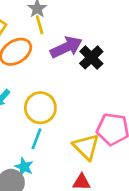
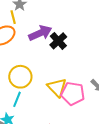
yellow line: (40, 25) -> (13, 17), moved
yellow triangle: (86, 147) -> (57, 87), moved

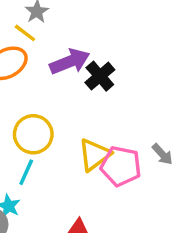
yellow line: (13, 17) -> (25, 33), turned -40
yellow triangle: (57, 87) -> (94, 155), turned 35

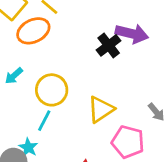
purple arrow: (70, 62) -> (132, 34), moved, turned 32
pink pentagon: (121, 166) -> (128, 142), moved

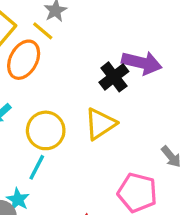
orange ellipse: (33, 31) -> (24, 60), turned -36
yellow triangle: (101, 109) -> (100, 124), moved

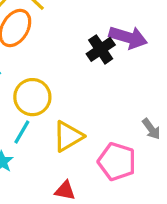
yellow triangle: (100, 124) -> (68, 136), moved

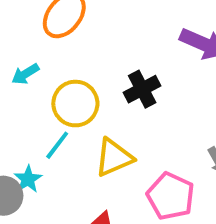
black cross: (101, 49) -> (142, 89), moved

